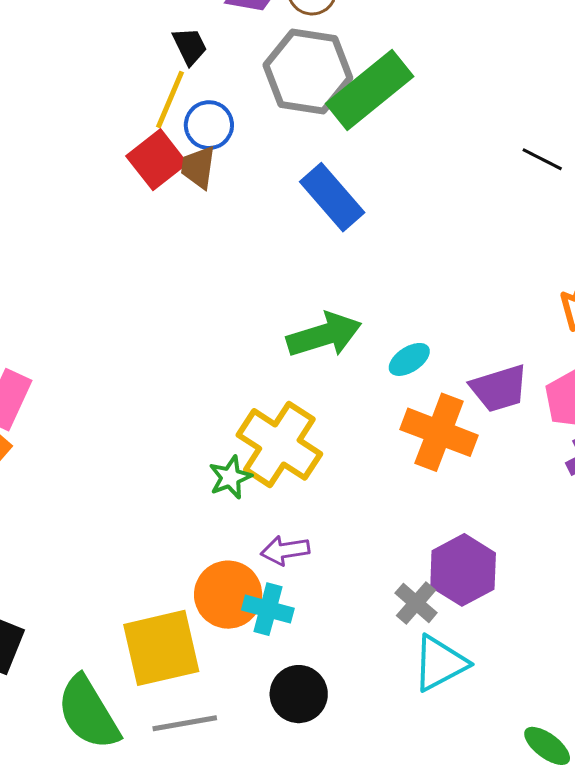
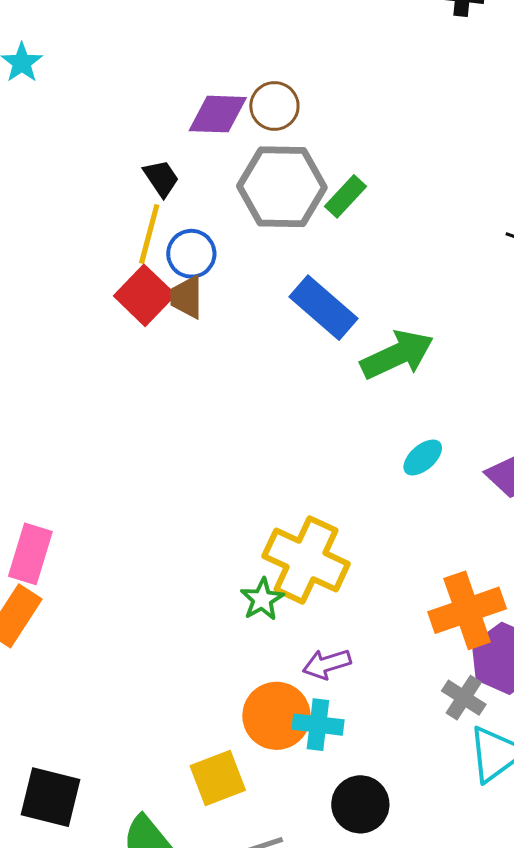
green rectangle: (370, 90) -> (345, 196), size x0.5
green arrow: (324, 335) -> (397, 355), moved
orange cross: (439, 432) -> (467, 610), moved, turned -32
yellow square: (161, 648) -> (218, 778), size x0.7

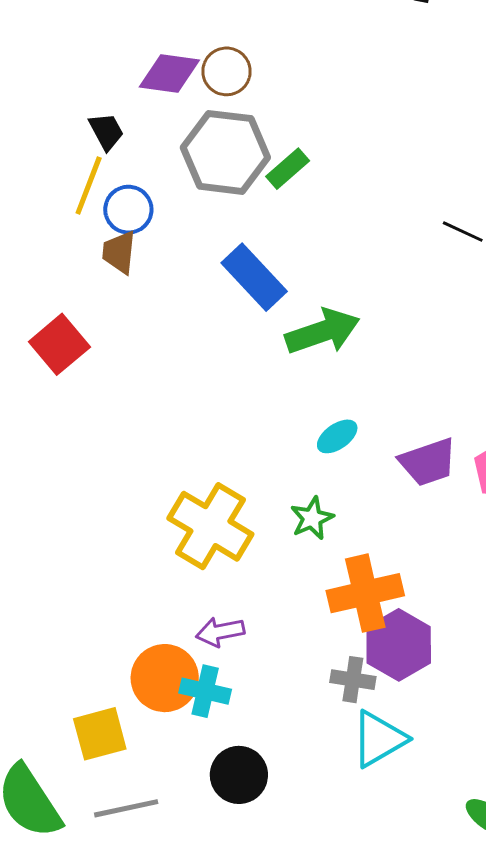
red square: (145, 295) -> (59, 344), moved
green star: (262, 599) -> (312, 518), moved
gray cross: (464, 698) -> (353, 680), turned -30

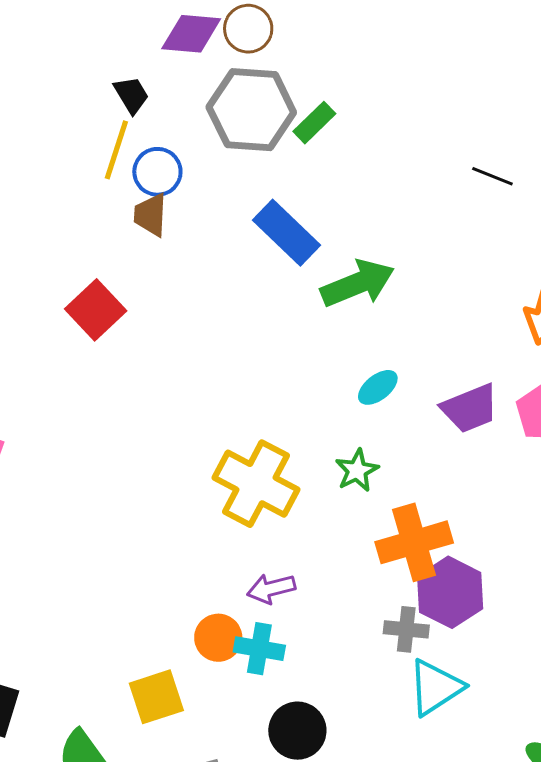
orange circle: (165, 678) -> (218, 638), size x0.7

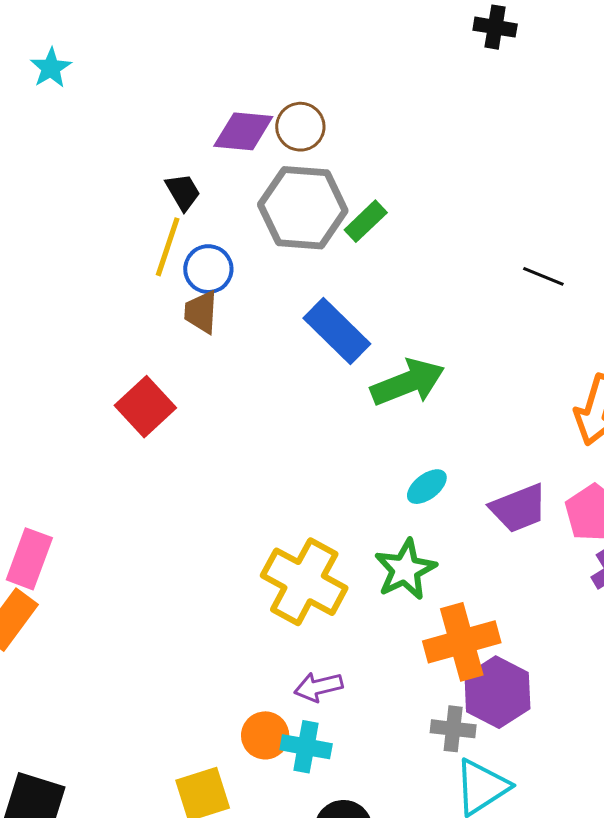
green star: (357, 470) -> (405, 569), size x1.4

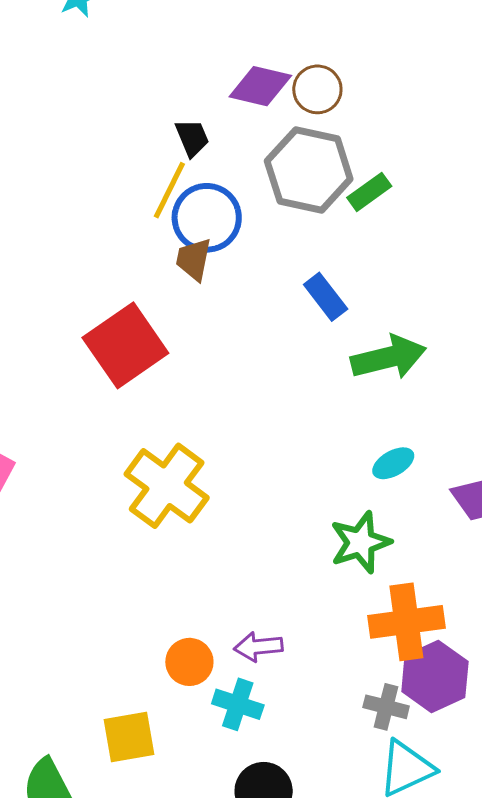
blue circle: (208, 269) -> (207, 218), size x1.4
blue rectangle: (337, 331) -> (326, 297), size x0.7
red square: (145, 407) -> (125, 345), size x1.4
yellow cross: (304, 582) -> (167, 486), moved
orange circle: (265, 735) -> (189, 662), moved

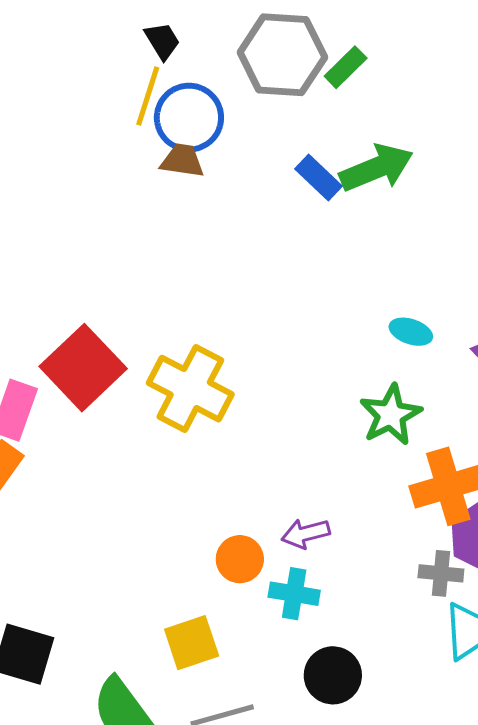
brown trapezoid: (194, 259) -> (182, 161), turned 96
red square: (125, 345) -> (83, 368), moved
green arrow: (388, 357) -> (376, 168), moved
cyan ellipse: (393, 463) -> (411, 332), turned 57

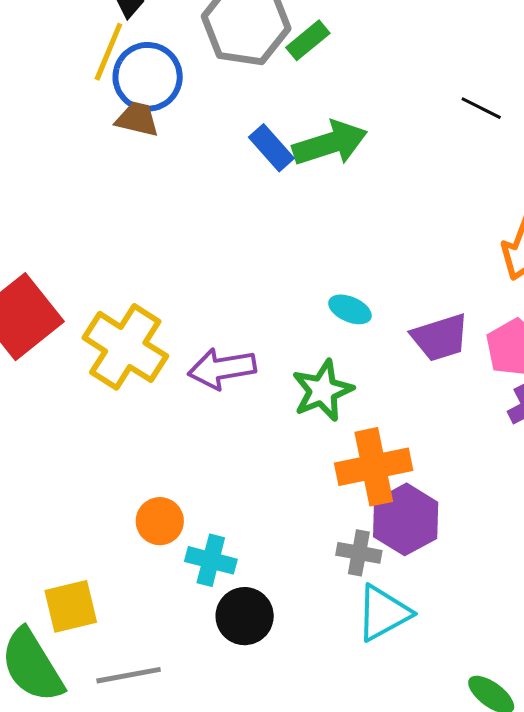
purple arrow: (306, 534) -> (222, 369), moved, size x1.4
yellow square: (192, 643) -> (71, 606), moved
black circle: (333, 675) -> (245, 616), moved

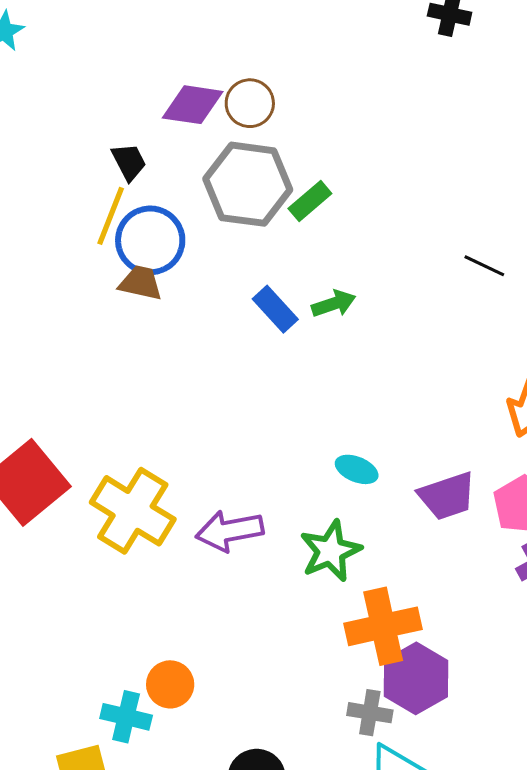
green arrow: (330, 143) -> (334, 304), size x0.6
cyan cross: (211, 560) -> (126, 717), moved

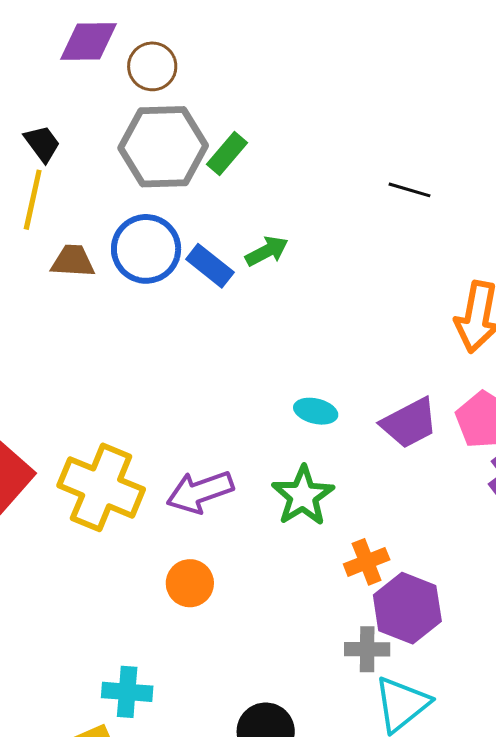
purple diamond: (193, 105) -> (89, 42), moved
blue circle: (150, 240) -> (146, 249), moved
orange cross: (383, 626) -> (367, 562), size x0.6
orange circle: (170, 684) -> (190, 583), moved

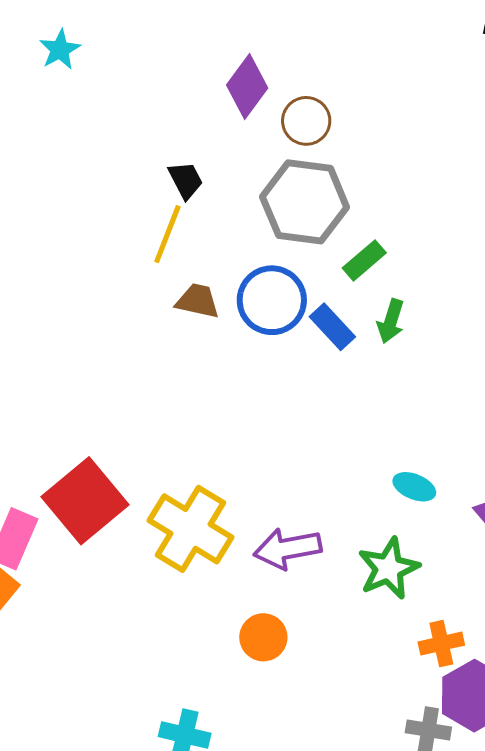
purple diamond: (89, 42) -> (247, 86), turned -62
green rectangle: (227, 154) -> (364, 260), moved
green arrow: (267, 251) -> (391, 321), turned 126

